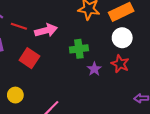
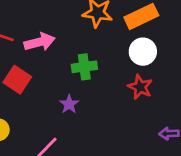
purple star: (94, 69) -> (69, 104), moved

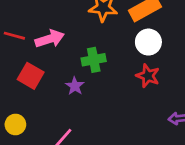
purple star: (69, 104) -> (75, 86), moved

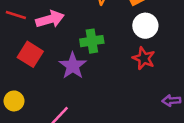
purple star: (75, 86) -> (73, 66), size x1.5

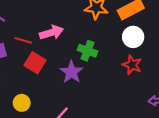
red line: (16, 15) -> (23, 40), moved
green cross: (92, 41) -> (87, 51), turned 30

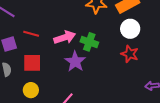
pink arrow: (51, 32) -> (65, 37), moved
red square: (35, 63) -> (32, 63), moved, turned -30

